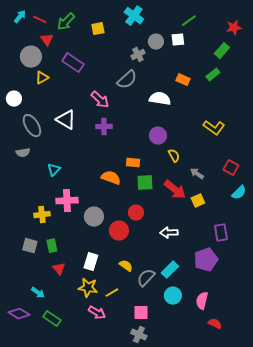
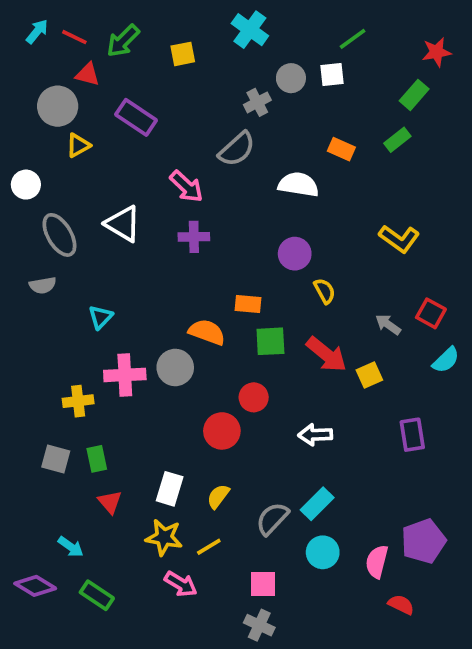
red triangle: (47, 40) -> (87, 74), turned -40
gray arrow: (197, 174) -> (388, 325), moved
gray circle: (94, 217) -> (175, 367), moved
purple pentagon: (206, 260) -> (423, 541), moved
yellow semicircle: (126, 266) -> (218, 496), moved, turned -88

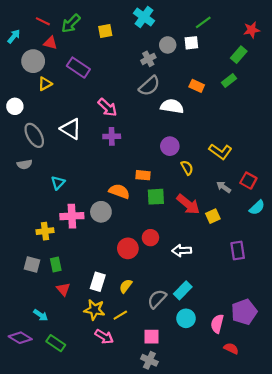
cyan arrow: (37, 31) -> (14, 36), moved
gray semicircle: (237, 149) -> (149, 86), moved
yellow L-shape: (399, 239) -> (220, 152), moved
red circle: (254, 397) -> (150, 238), moved

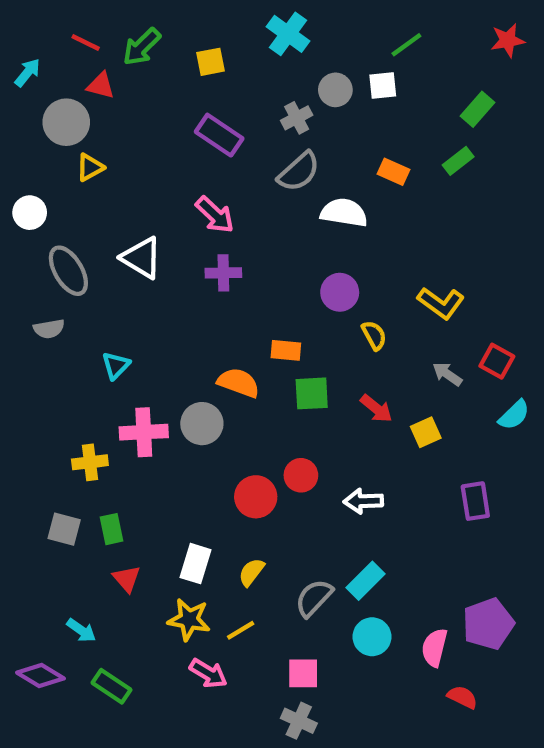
red star: (252, 30) -> (508, 40), moved
purple rectangle: (78, 68) -> (219, 135), moved
red arrow: (188, 204) -> (376, 409), size x0.7

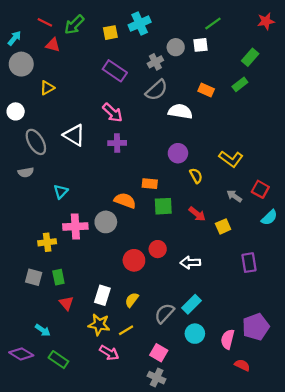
cyan cross: (288, 34) -> (140, 24), moved, turned 30
gray circle: (66, 122) -> (21, 64), moved
pink square: (303, 673) -> (159, 353), turned 30

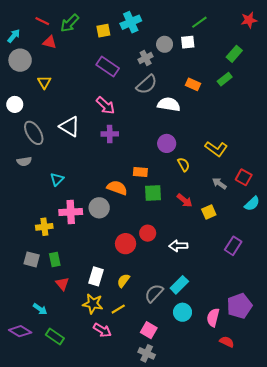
yellow triangle: (47, 88) -> (44, 82), turned -32
purple rectangle: (249, 263) -> (233, 246), turned 42

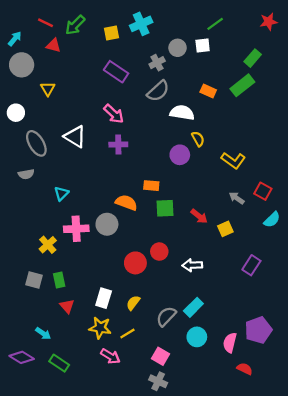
green rectangle: (225, 79) -> (242, 85), size x1.5
yellow semicircle: (184, 165) -> (198, 139), moved
yellow cross: (44, 227) -> (48, 245), turned -35

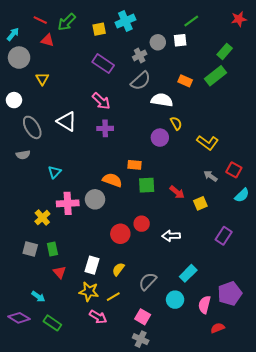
cyan rectangle: (193, 307) -> (188, 273), moved
red semicircle: (245, 369) -> (218, 328), turned -48

